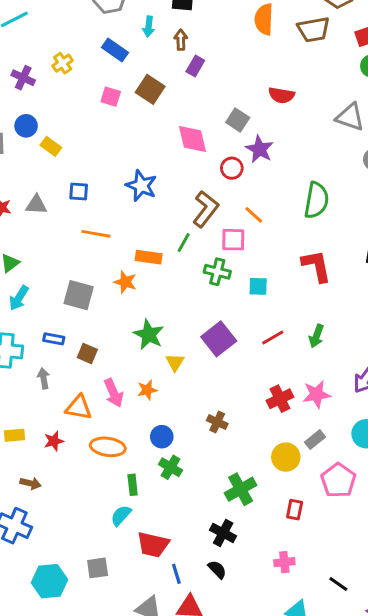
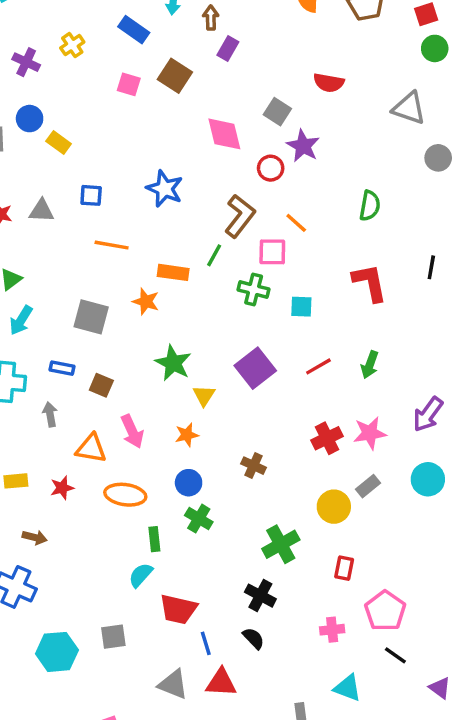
green semicircle: (316, 200) -> (370, 206), size x0.7
orange star: (147, 390) -> (187, 435), moved
pink pentagon: (338, 480) -> (385, 611), moved

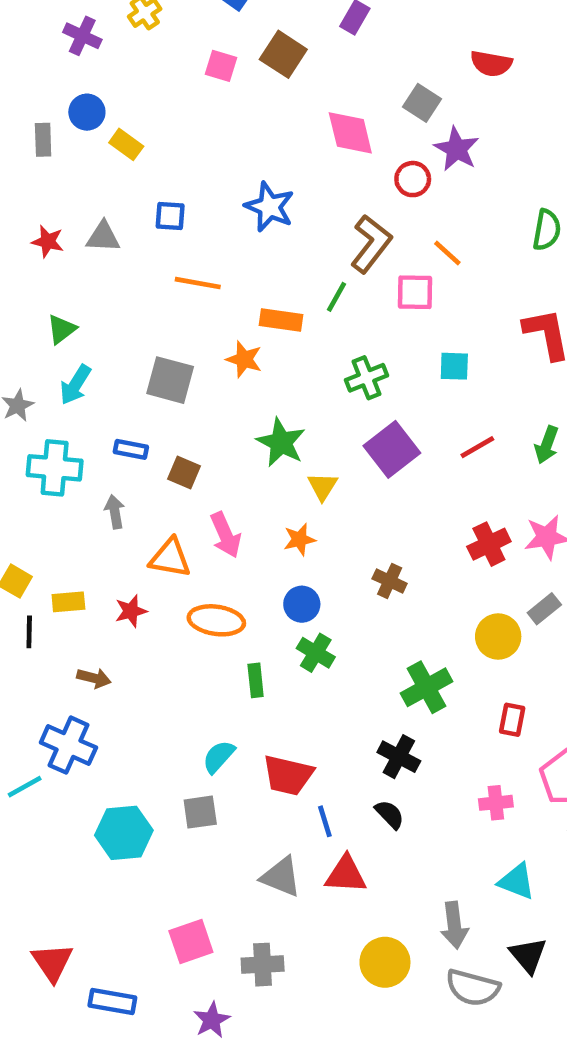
green cross: (254, 289) -> (366, 378), moved, turned -36
cyan semicircle: (141, 575) -> (219, 757), moved

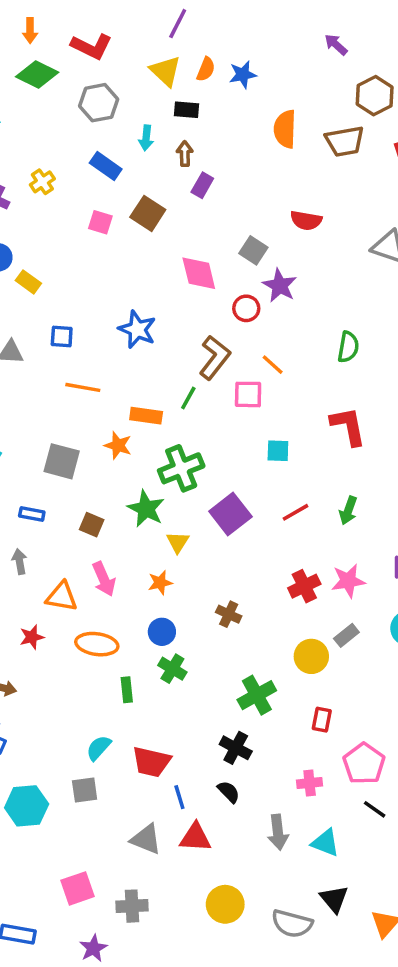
green cross: (366, 378) -> (181, 468), moved, size x1.4
brown square: (184, 472) -> (92, 525), moved
gray arrow: (454, 925) -> (278, 832), moved

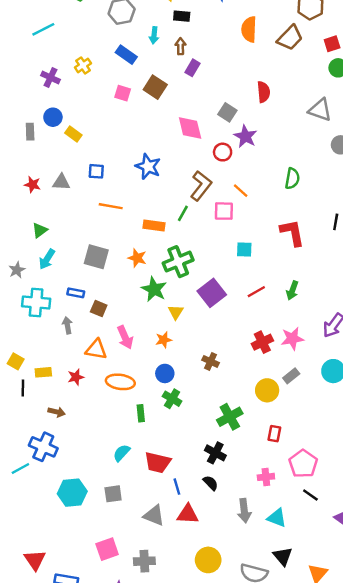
brown trapezoid: (345, 141) -> (290, 38), turned -36
red semicircle: (306, 220) -> (263, 92), turned -105
orange star: (118, 445) -> (137, 258), moved
brown square: (92, 525) -> (99, 308), moved
gray square: (85, 790) -> (113, 494), moved

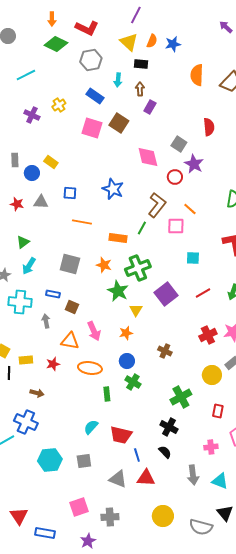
pink square: (123, 93) -> (92, 128), size x1.5
blue circle: (53, 117) -> (32, 173), moved

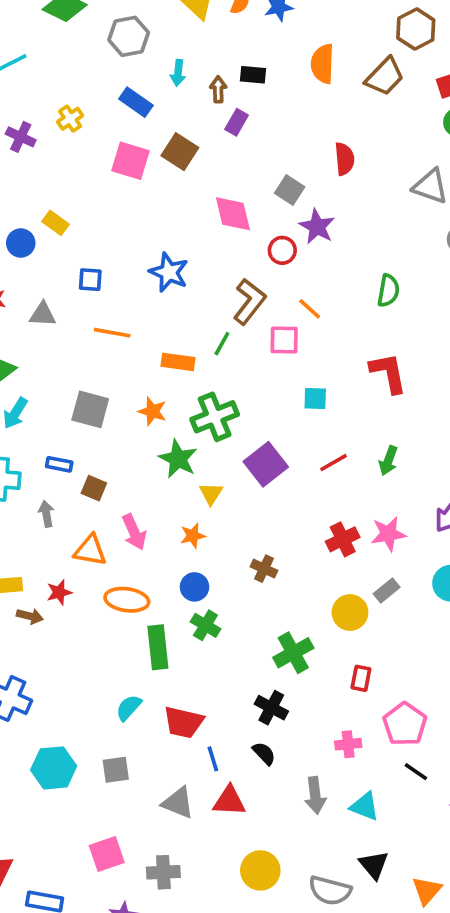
black rectangle: (141, 64) -> (253, 75), moved
gray triangle: (41, 202) -> (43, 314), moved
brown arrow: (37, 393) -> (30, 616), moved
green rectangle: (107, 394) -> (158, 647), size x1.6

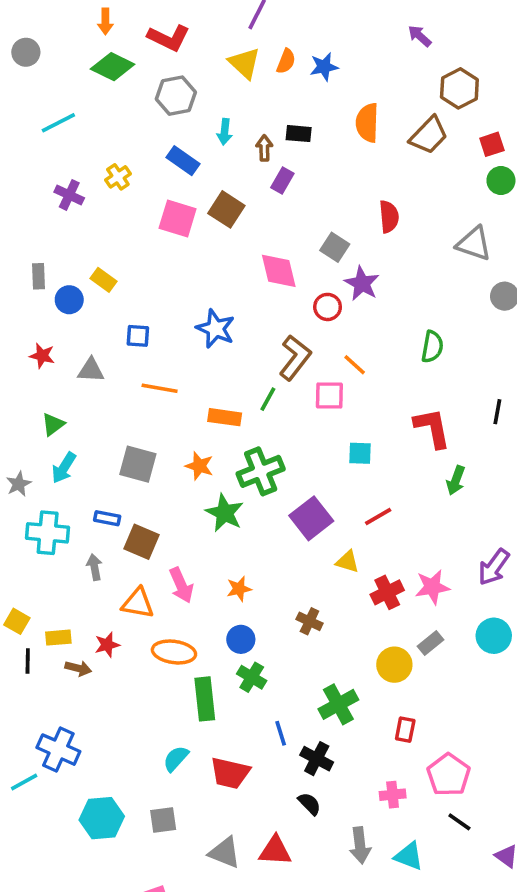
green arrow: (388, 461) -> (456, 480), moved
brown square: (94, 488) -> (141, 542), size x1.4
yellow triangle: (211, 494) -> (347, 562), moved, turned -45
blue line: (213, 759) -> (281, 733), moved

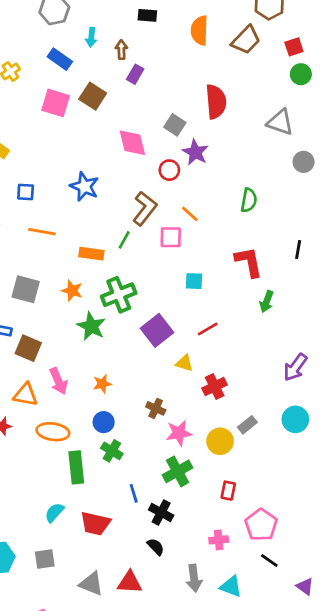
black rectangle: (299, 134) -> (147, 15), moved
red semicircle: (389, 217) -> (216, 102), size x1.4
pink star: (432, 587) -> (179, 433), moved

